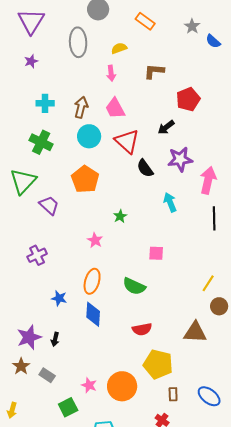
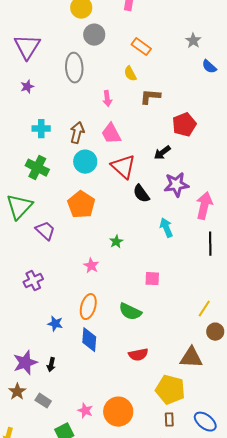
gray star: (192, 26) -> (193, 41), moved
yellow semicircle: (119, 48) -> (130, 74), moved, turned -98
yellow pentagon: (158, 364) -> (170, 390), moved

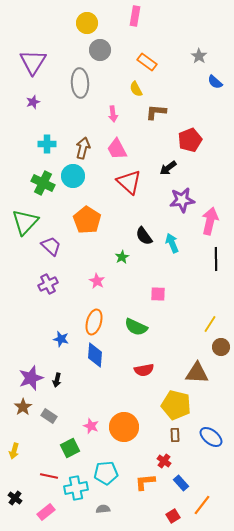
cyan circle: (85, 162) -> (73, 176), moved
black semicircle: (141, 194) -> (144, 236), moved
purple cross: (33, 281) -> (48, 284), moved

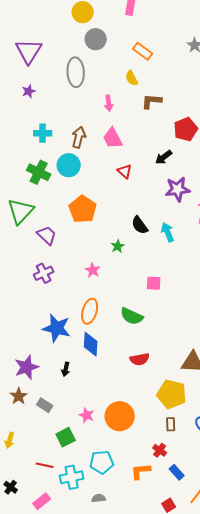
red triangle: (129, 182) -> (125, 171), size x0.6
blue star: (61, 339) -> (57, 328), size x1.8
black arrow: (57, 380) -> (66, 369), moved

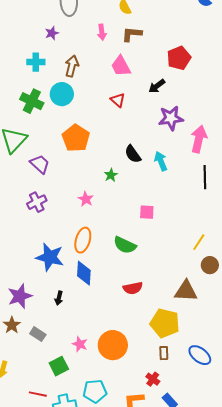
purple star: (29, 91) -> (52, 33), moved
brown L-shape: (152, 101) -> (132, 34), moved
pink trapezoid: (113, 138) -> (121, 66), moved

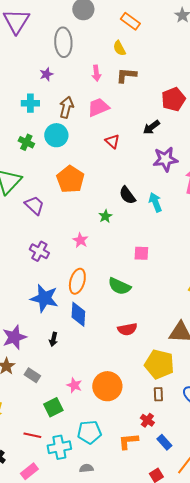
pink trapezoid: (121, 66) -> (98, 107), moved, turned 95
green cross: (32, 101) -> (26, 142), size x0.7
purple cross: (37, 202) -> (39, 251), moved, turned -36

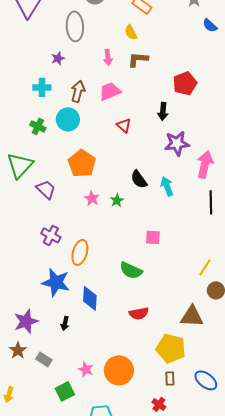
black arrow: (151, 127) -> (163, 111), turned -48
pink star: (80, 240) -> (92, 198), moved
orange ellipse: (77, 281) -> (80, 252), moved

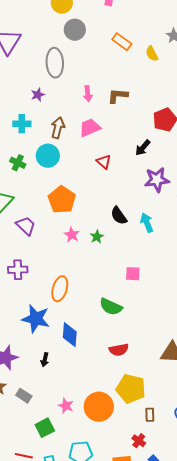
yellow semicircle: (131, 32) -> (152, 54), moved
black arrow: (163, 111) -> (143, 148), turned 36
purple cross: (51, 235) -> (18, 270), moved, turned -30
yellow pentagon: (171, 348) -> (131, 389), moved

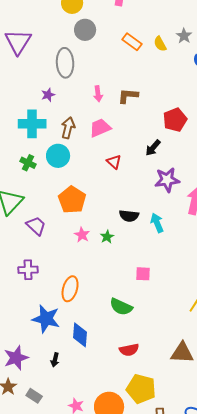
yellow semicircle: (152, 54) -> (160, 44), moved
cyan cross: (22, 124) -> (32, 124), size x1.5
black semicircle: (119, 216) -> (129, 216), turned -48

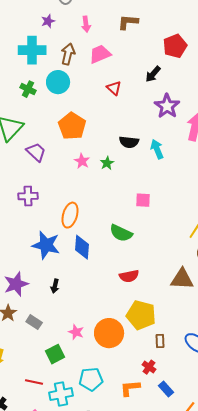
pink arrow: (98, 94) -> (86, 24), moved
purple star: (167, 180) -> (167, 106), turned -30
blue diamond: (80, 335) -> (82, 247), moved

